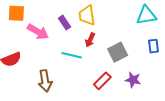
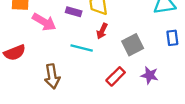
purple rectangle: (64, 23) -> (74, 12), turned -40

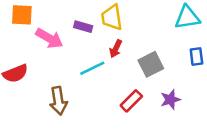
cyan line: (82, 48) -> (92, 68), turned -40
purple star: (150, 75) -> (170, 100), turned -30

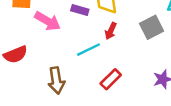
gray square: (151, 64) -> (152, 27), moved
red rectangle: (131, 101) -> (111, 79), moved

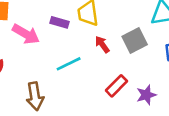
red arrow: (111, 31) -> (102, 44), moved, turned 119
red rectangle: (111, 79) -> (116, 86), moved

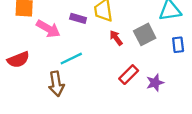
cyan line: (69, 64) -> (71, 59), moved

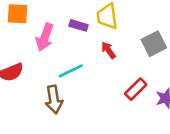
pink arrow: (48, 29) -> (45, 37), turned 80
red arrow: (116, 38) -> (108, 50), moved

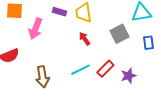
purple rectangle: (79, 25) -> (59, 12), moved
cyan line: (71, 71) -> (80, 70), moved

